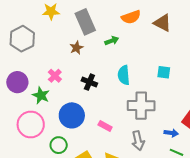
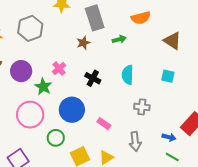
brown triangle: (162, 23) -> (172, 41), moved
gray cross: (141, 106) -> (142, 107), size x0.6

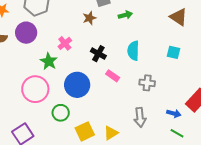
purple circle: (21, 71) -> (26, 33), moved
pink rectangle: (104, 124) -> (113, 76), moved

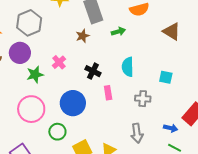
cyan square: (173, 52) -> (166, 77), moved
green star: (49, 61) -> (35, 75), moved, turned 30
pink rectangle: (113, 76) -> (108, 93), turned 48

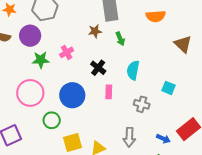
green arrow: (118, 32) -> (120, 39), moved, turned 72

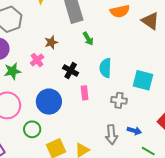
brown star: (95, 31) -> (51, 42), moved
brown triangle: (183, 44) -> (150, 21), moved
cyan square: (168, 88) -> (143, 80), size x1.5
blue arrow: (163, 139) -> (134, 131), moved

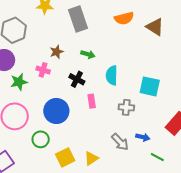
green arrow: (88, 39) -> (88, 54), moved, turned -40
pink cross: (37, 60) -> (43, 70), turned -32
gray arrow: (111, 135) -> (120, 142), turned -36

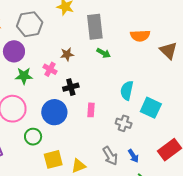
green arrow: (88, 54) -> (104, 53), moved
cyan semicircle: (112, 75) -> (127, 90), moved
black cross: (77, 79) -> (71, 87), moved, turned 35
blue arrow: (143, 137) -> (133, 156), turned 32

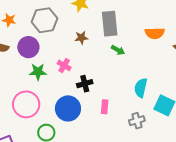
brown star: (67, 54) -> (81, 38), moved
gray cross: (124, 123) -> (137, 121), turned -35

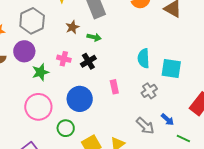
green arrow: (118, 50) -> (94, 37), moved
black cross: (85, 84) -> (88, 61), moved

